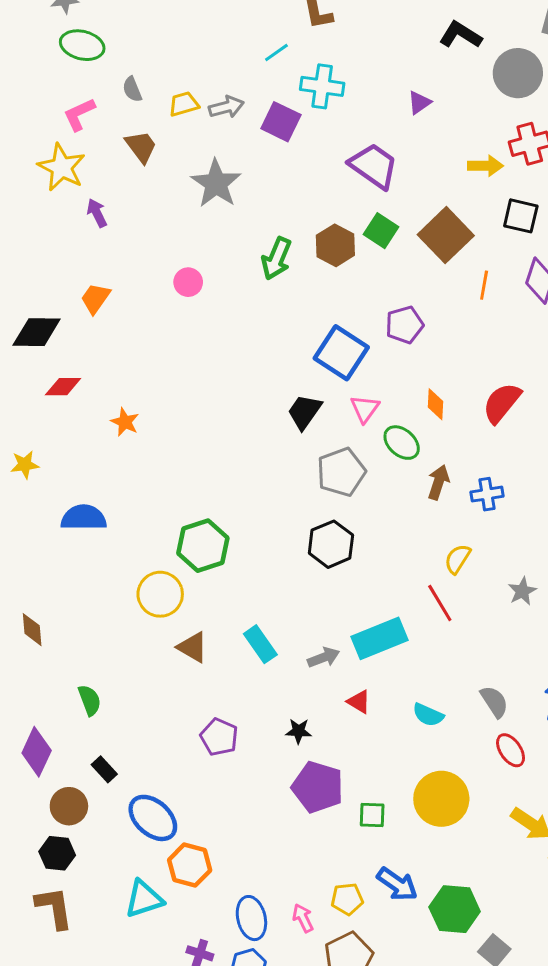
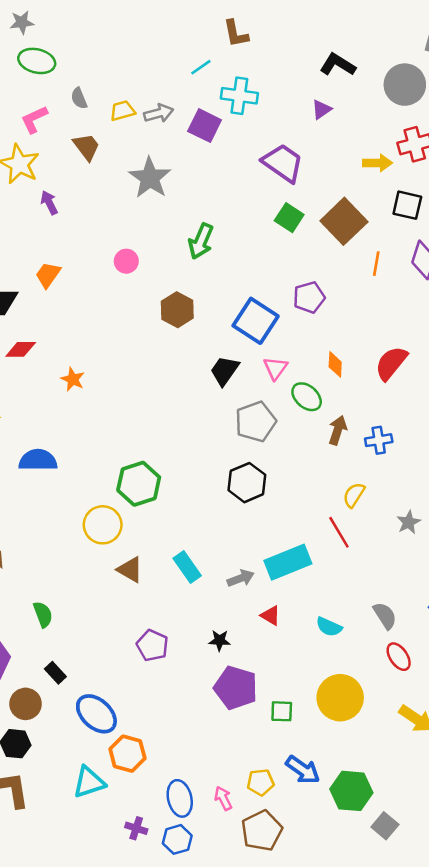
black L-shape: (460, 35) -> (338, 65), moved
brown hexagon: (335, 245) -> (177, 310), moved

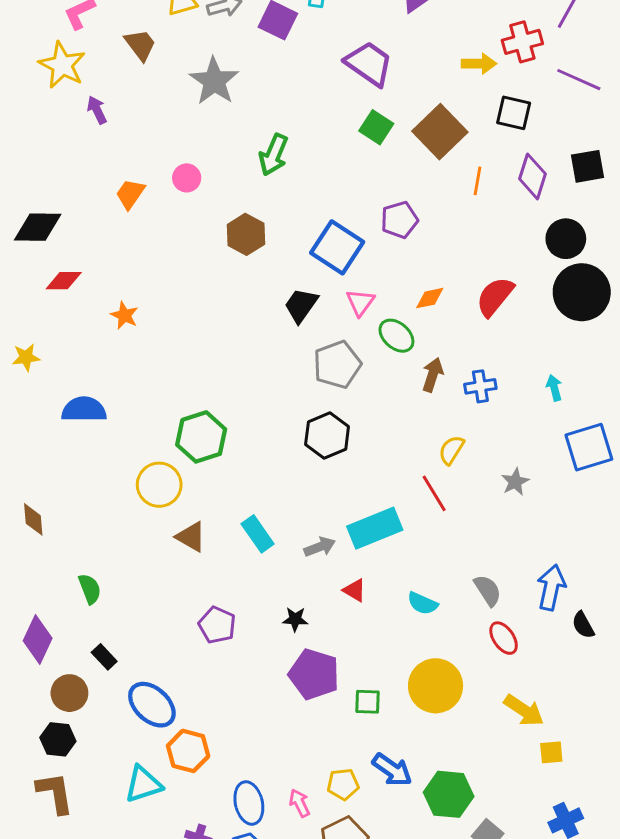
orange trapezoid: (48, 275) -> (130, 194), moved
orange diamond: (335, 364) -> (430, 298), turned 75

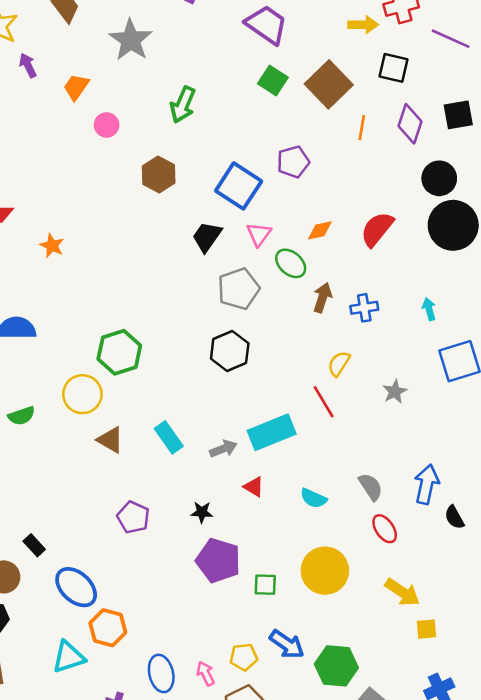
orange trapezoid: (130, 194) -> (76, 87), moved
green semicircle: (90, 589) -> (22, 416), moved, turned 92

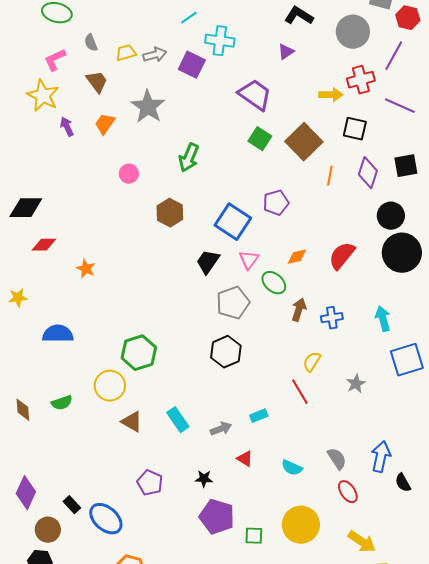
orange trapezoid: (76, 87) -> (105, 124), moved
cyan arrow: (429, 309) -> (383, 319), size x1.4
cyan rectangle: (272, 432) -> (259, 416), size x0.5
blue ellipse: (76, 587) -> (106, 519), moved

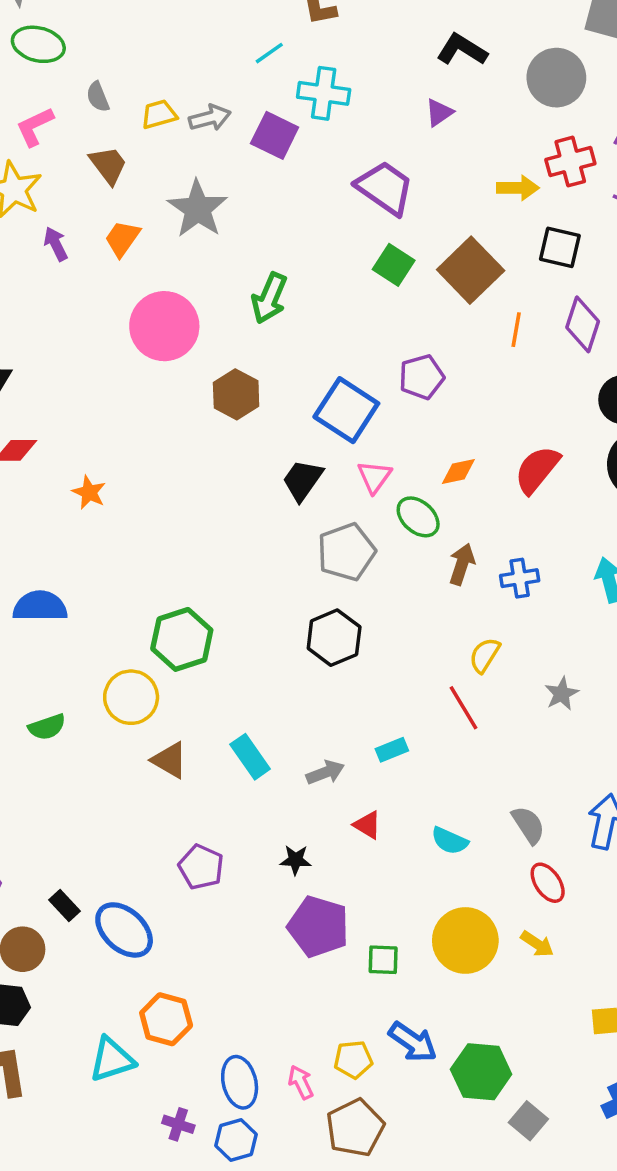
pink circle: (129, 174) -> (164, 326), size x2.0
yellow arrow: (362, 542) -> (537, 944), moved, size x0.7

